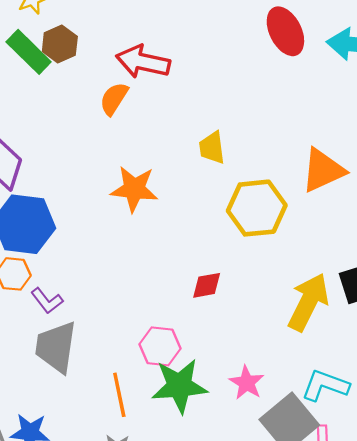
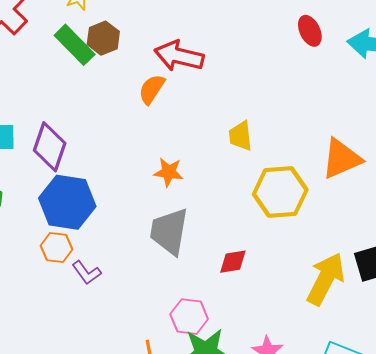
red ellipse: (285, 31) -> (310, 31), size x0.7
orange star: (134, 189) -> (169, 172), size x0.7
gray trapezoid: (56, 347) -> (169, 231), moved

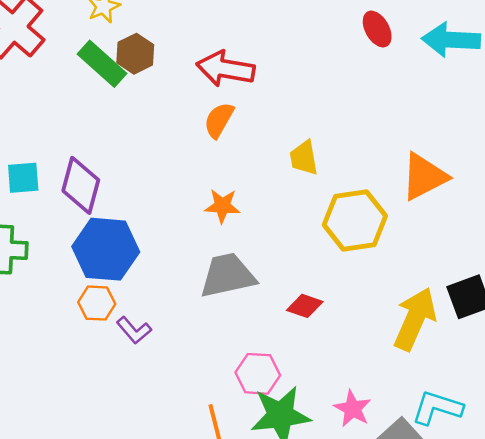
orange semicircle: (152, 89) -> (219, 120), moved
gray trapezoid: (169, 231) -> (228, 275), turned 72
red diamond: (233, 262) -> (305, 306), turned 32

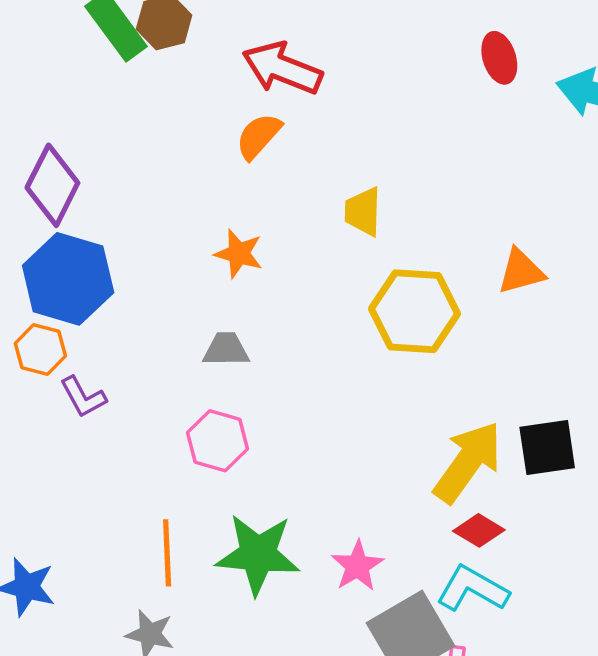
orange triangle: (424, 177) -> (521, 272), size x0.7
gray trapezoid: (228, 275) -> (226, 349), size x0.6
red diamond: (305, 306) -> (479, 530), moved
pink hexagon: (258, 374) -> (218, 441), moved

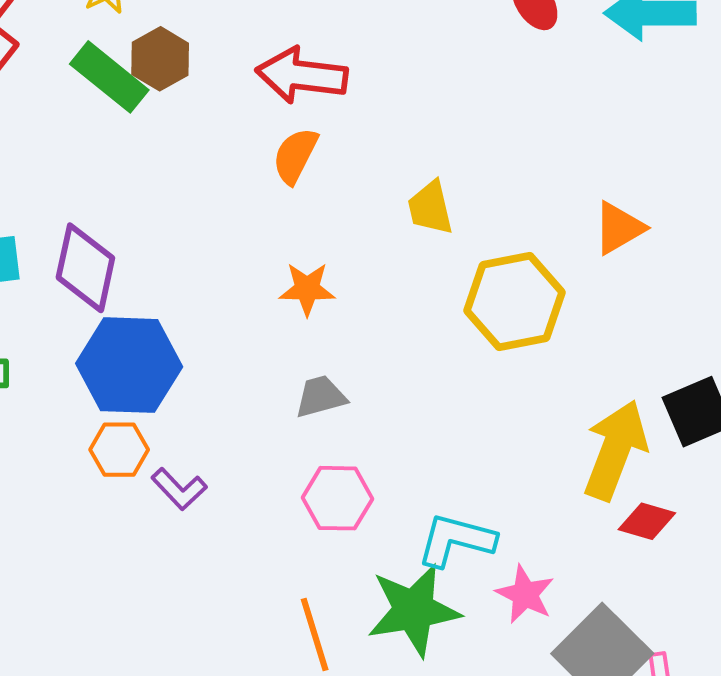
cyan L-shape: (473, 589) -> (456, 540), moved

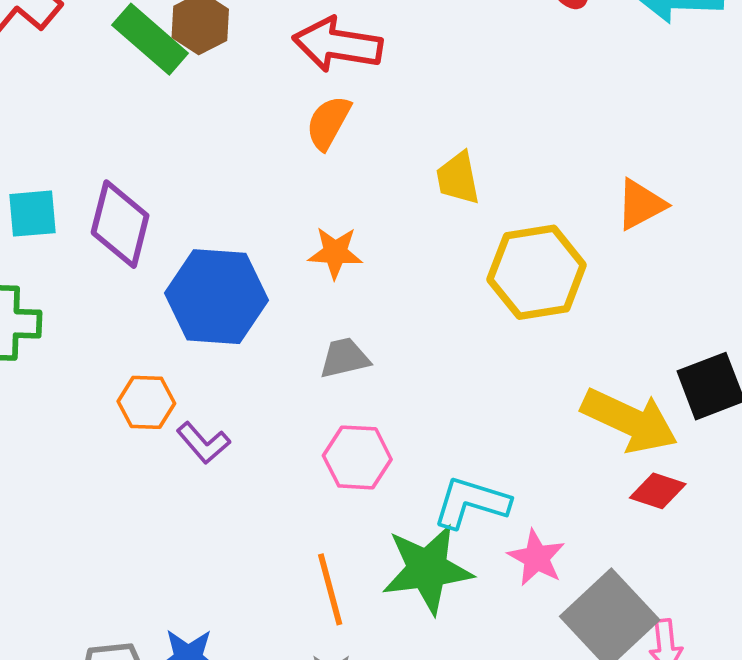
blue hexagon: (129, 365) -> (216, 297), moved
yellow arrow: (615, 450) -> (629, 421), turned 92

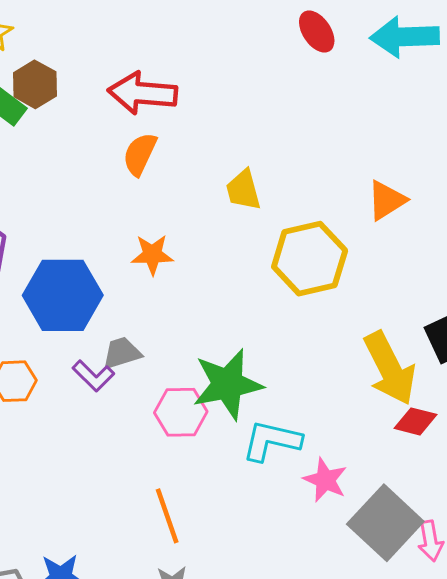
gray trapezoid: (344, 358) -> (122, 353), moved
yellow arrow: (629, 421) -> (390, 368), turned 42
purple L-shape: (203, 443) -> (93, 376), moved
green star: (427, 569) -> (228, 384), moved

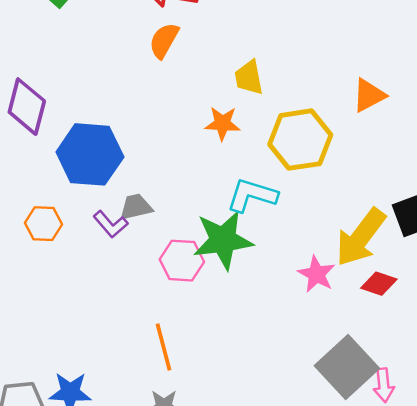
orange star: (152, 255) -> (222, 123), moved
yellow arrow: (390, 368) -> (361, 237), turned 60
cyan L-shape: (272, 441) -> (252, 195), moved
pink star: (325, 480) -> (316, 274), moved

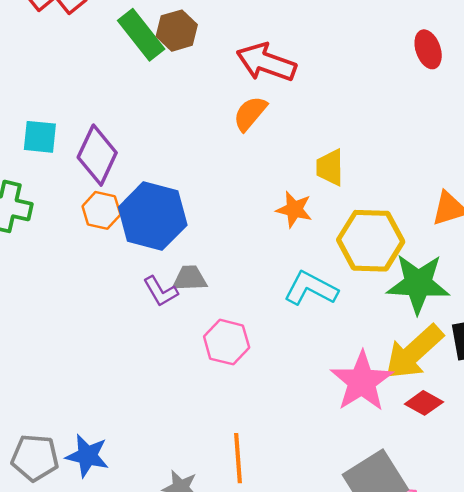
orange hexagon: (44, 224) -> (101, 210), moved
green star: (223, 240) -> (418, 284), moved
pink star: (316, 274) -> (362, 381), size x1.6
orange line: (164, 347) -> (238, 458), moved

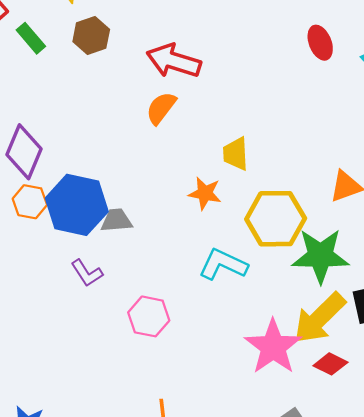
green rectangle: (141, 35) -> (31, 38), moved, size x0.7
gray trapezoid: (190, 278) -> (116, 220), moved

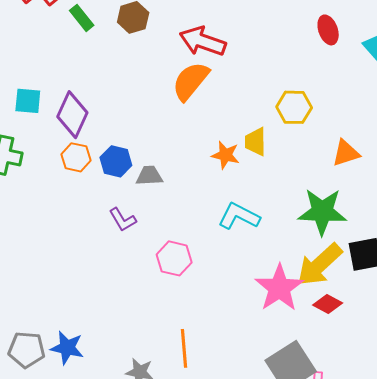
orange semicircle: (161, 108) -> (191, 81), size x1.4
yellow trapezoid: (236, 154) -> (255, 142), moved
blue hexagon: (77, 205) -> (116, 161), size x0.6
yellow hexagon: (276, 219) -> (294, 107), moved, size x0.7

